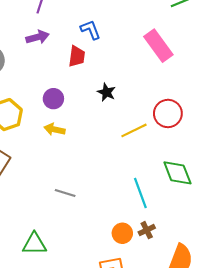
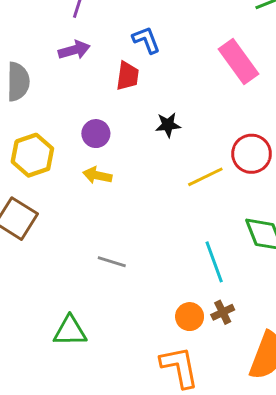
black star: (106, 92) -> (168, 125), turned -30

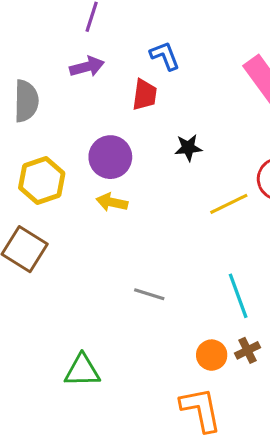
purple circle: (96, 134) -> (110, 157), size x1.4
gray line: (112, 262) -> (149, 294), moved

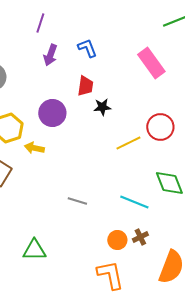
purple arrow: (87, 67) -> (50, 55), moved, turned 125
red trapezoid: (145, 95) -> (85, 86), moved
yellow arrow: (112, 202) -> (34, 148), moved
cyan line: (238, 296) -> (134, 202), turned -48

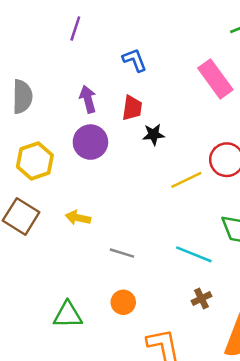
purple arrow: (50, 55) -> (88, 99), moved, turned 145
yellow arrow: (34, 148) -> (78, 218), moved
orange circle: (117, 240) -> (123, 302), moved

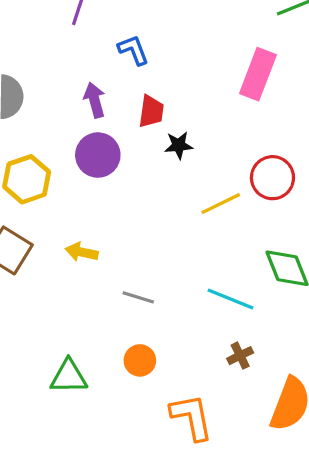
blue L-shape: (135, 60) -> (133, 50), moved
pink rectangle: (215, 79) -> (258, 74), turned 57

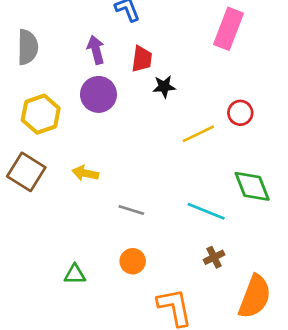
red circle: (272, 178) -> (240, 113), size x0.7
green triangle: (69, 377) -> (75, 274), size x0.7

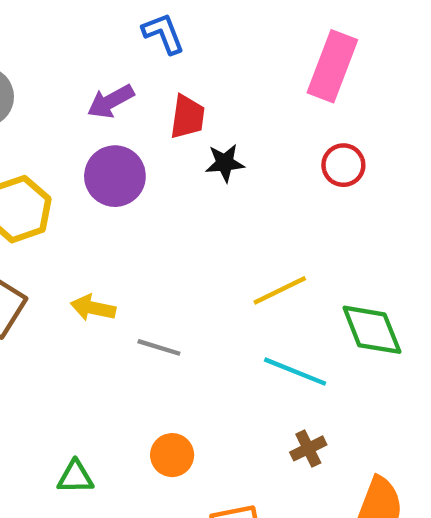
purple arrow: (96, 50) -> (111, 101), turned -104
red circle: (240, 113) -> (343, 165), moved
yellow line: (198, 134) -> (280, 290), moved
gray line: (131, 210) -> (159, 347), moved

